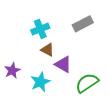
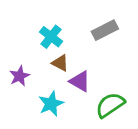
cyan cross: (40, 29) -> (51, 37), turned -30
purple star: (12, 71) -> (19, 76), moved

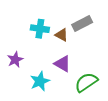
cyan cross: (51, 37) -> (40, 29), turned -30
brown triangle: (60, 63) -> (62, 35), moved

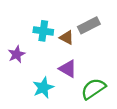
purple star: (15, 60) -> (17, 54), moved

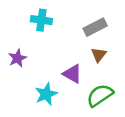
cyan cross: (43, 31) -> (41, 20), moved
brown triangle: (67, 38) -> (99, 55), moved, turned 40

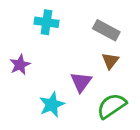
gray rectangle: (95, 27) -> (106, 30), turned 55
purple triangle: (72, 74) -> (81, 82), turned 36

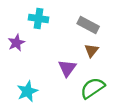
purple star: (20, 65) -> (16, 43), moved
cyan star: (52, 105) -> (27, 91), moved

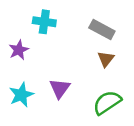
purple triangle: (67, 68) -> (60, 88), moved
cyan star: (27, 91) -> (21, 95), moved

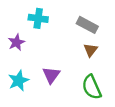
green semicircle: (107, 102) -> (92, 87), turned -80

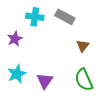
gray rectangle: (87, 25) -> (65, 17), moved
purple triangle: (51, 75) -> (45, 81), moved

